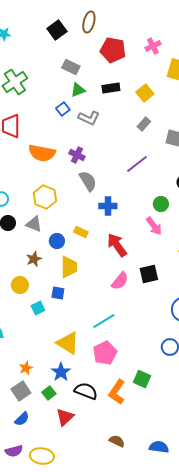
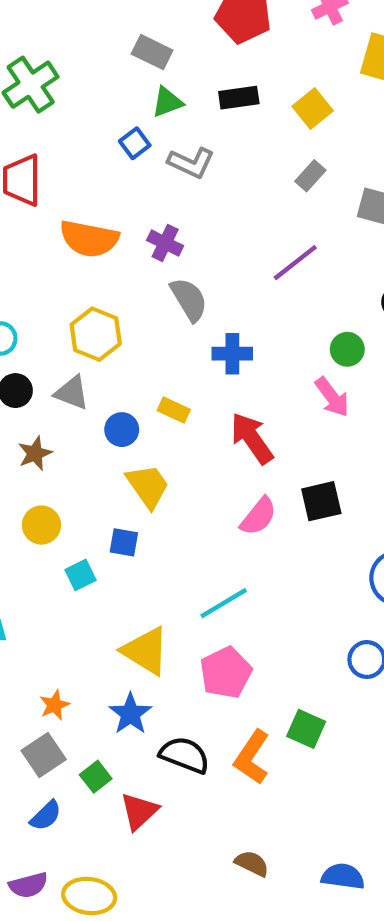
brown star: (34, 259) -> (35, 453), moved
yellow trapezoid: (69, 267) -> (148, 486), turned -35
green square: (49, 393) -> (96, 777), moved

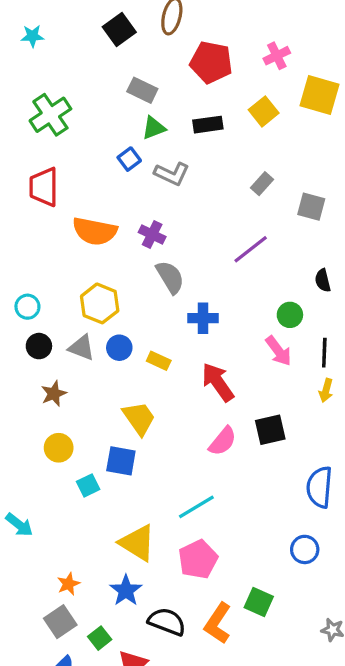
yellow square: (313, 109) -> (264, 111), moved
blue circle: (122, 430) -> (119, 348), moved
blue square: (124, 542) -> (121, 461), size x1.4

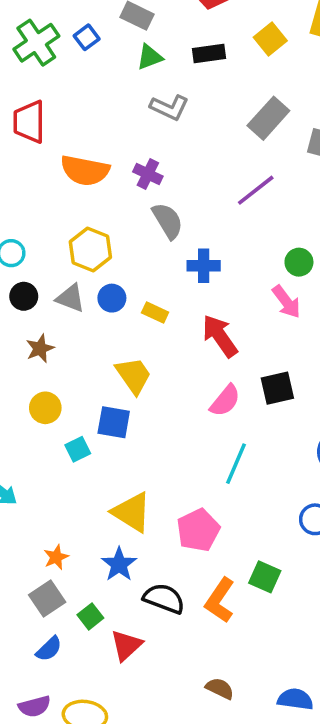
blue square: (129, 159) -> (87, 37), moved
gray rectangle: (262, 184) -> (268, 118), size x1.6
cyan line: (196, 507) -> (236, 464), moved, turned -36

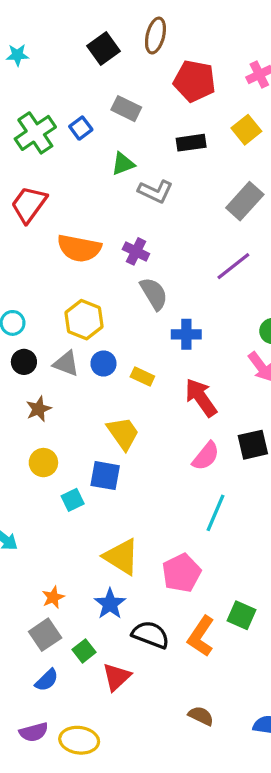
green triangle: (150, 57) -> (123, 164), moved
red trapezoid: (29, 122) -> (29, 204), turned 36

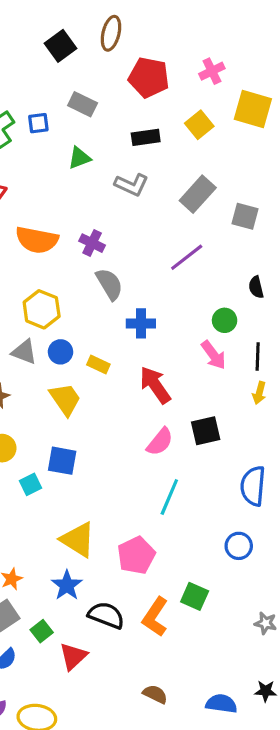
blue square: (81, 128) -> (38, 123), turned 30
gray L-shape: (155, 191) -> (131, 185), moved
yellow trapezoid: (123, 433) -> (65, 399), moved

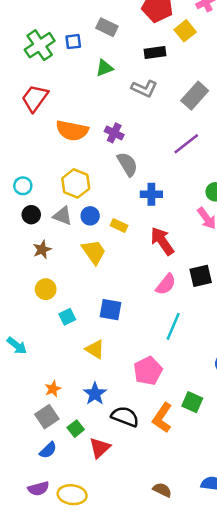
yellow square: (199, 125) -> (185, 31), moved
blue square: (62, 461) -> (111, 310), moved
yellow triangle: (78, 540) -> (95, 349), moved, size x0.7
brown semicircle: (155, 694) -> (162, 490), moved

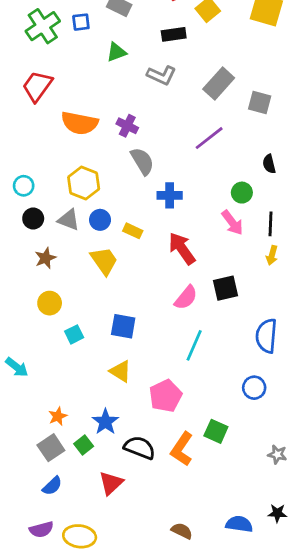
yellow triangle: (95, 349) -> (120, 371), moved
green square: (76, 429) -> (84, 445), moved

